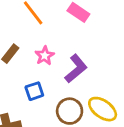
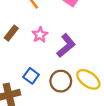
blue square: (34, 91) -> (31, 76), moved, turned -35

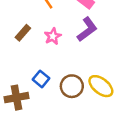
purple L-shape: (66, 46) -> (87, 29), moved

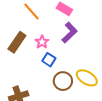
brown rectangle: (23, 33) -> (17, 42), size x1.5
blue square: (41, 79) -> (49, 60), moved

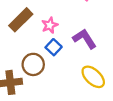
purple L-shape: (70, 33) -> (85, 39), moved, turned -90
brown circle: (63, 81) -> (33, 64), moved

